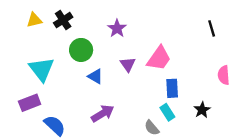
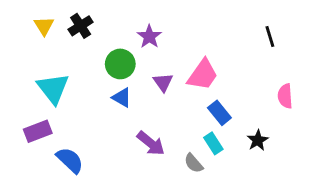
yellow triangle: (34, 20) -> (44, 26), turned -49
green circle: (81, 50) -> (120, 64), moved
blue rectangle: (172, 88) -> (219, 113), turned -36
purple arrow: (103, 113) -> (151, 143), moved, turned 70

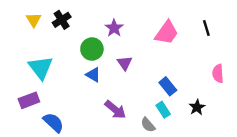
pink trapezoid: (203, 75) -> (167, 33), moved

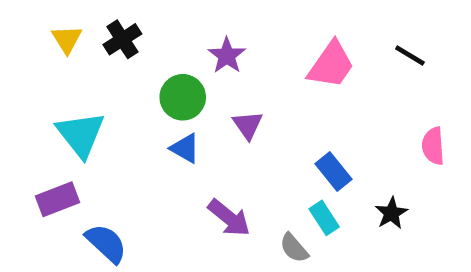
black line: (206, 28) -> (410, 56), turned -42

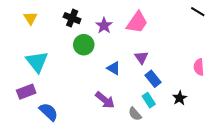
black cross: (122, 39) -> (72, 18), moved, turned -35
black line: (410, 56) -> (198, 12), moved
pink trapezoid: (331, 65) -> (137, 22), moved
purple triangle: (248, 125) -> (141, 57), moved
blue triangle: (185, 148) -> (114, 68), moved

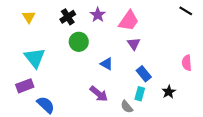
black cross: (72, 18) -> (68, 17), turned 35
purple star: (104, 26) -> (98, 15), moved
purple triangle: (141, 57) -> (134, 44), moved
cyan rectangle: (149, 100) -> (140, 94), turned 48

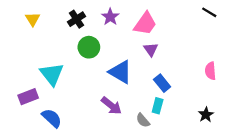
cyan triangle: (35, 58) -> (52, 74), moved
blue triangle: (107, 64) -> (120, 72), size x1.6
black star: (169, 92) -> (206, 115), moved

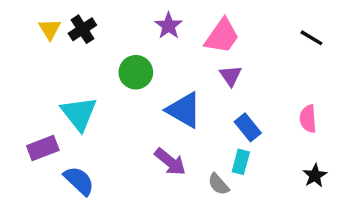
black line: (209, 12) -> (311, 38), moved
black cross: (77, 19) -> (82, 29), moved
pink semicircle: (210, 71) -> (308, 119), moved

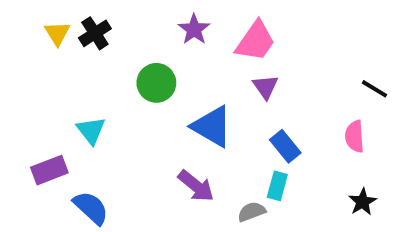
black line: (311, 38) -> (374, 89), moved
cyan triangle: (79, 114) -> (91, 130), size x0.7
gray semicircle: (218, 184) -> (252, 212), turned 110

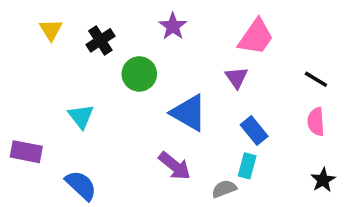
black cross: (95, 33) -> (100, 40), moved
pink trapezoid: (256, 41) -> (256, 37), moved
black line: (374, 89) -> (316, 79), moved
purple rectangle: (49, 170) -> (26, 152), moved, turned 32

